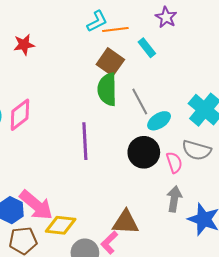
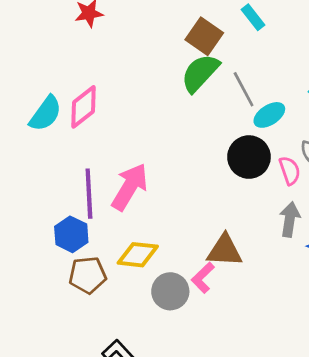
green semicircle: (107, 89) -> (200, 73), turned 44
purple line: (85, 141) -> (89, 194), moved
pink arrow: (36, 205) -> (130, 187), moved, turned -99

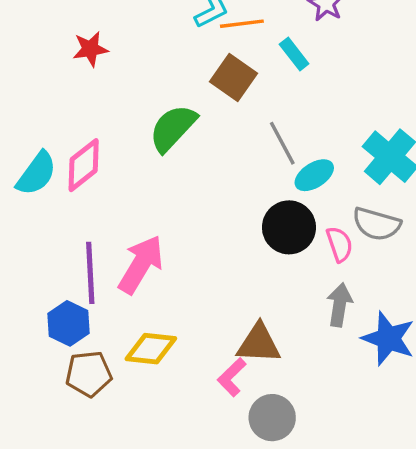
green semicircle: (200, 73) -> (173, 128), moved
gray circle: (170, 291) -> (272, 418), moved

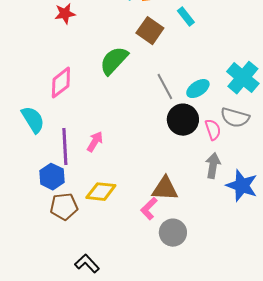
gray line: (282, 143) -> (165, 87), moved
cyan semicircle: (36, 174) -> (33, 120), moved, turned -68
pink arrow: (141, 264) -> (95, 142), size x0.6

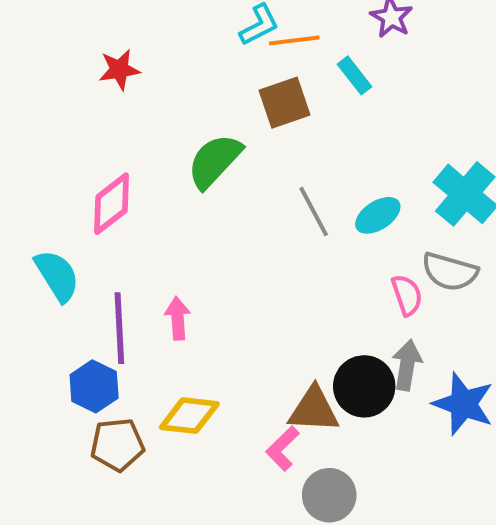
brown square: (150, 31) -> (285, 103), turned 36
black circle: (183, 120) -> (364, 386), moved
pink arrow: (95, 142) -> (178, 318), turned -35

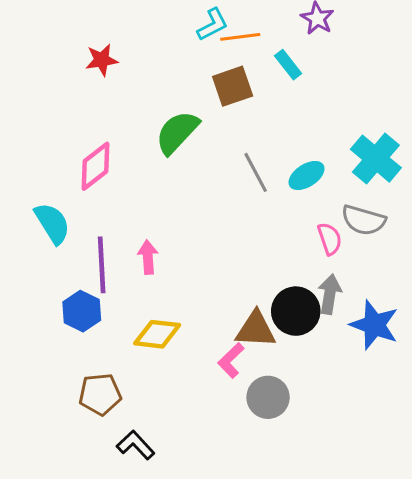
brown pentagon: (117, 445) -> (100, 394), moved

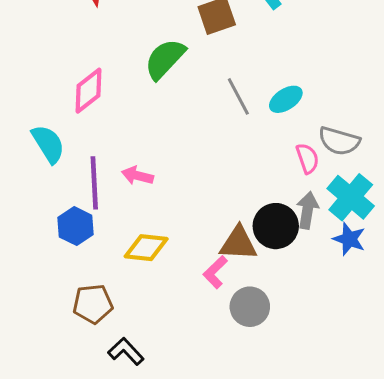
cyan cross: (376, 159) -> (351, 197), moved
pink arrow: (148, 257) -> (137, 176), turned -72
blue star: (374, 325) -> (349, 239), size x0.7

